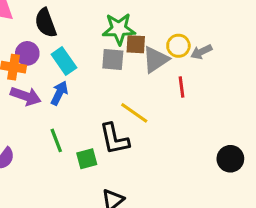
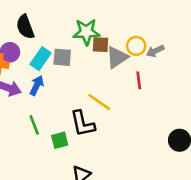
gray square: (113, 59) -> (62, 57), moved
cyan rectangle: (64, 61) -> (41, 59), turned 70

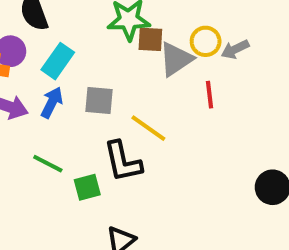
gray square: (62, 57) -> (99, 101), moved
green line: (34, 125) -> (48, 164), turned -42

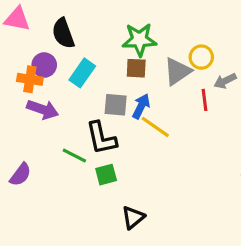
brown square: (150, 39) -> (136, 68), moved
gray arrow: (235, 49) -> (225, 81), moved
blue arrow: (52, 102) -> (141, 106), moved
black L-shape: (123, 162) -> (101, 138), moved

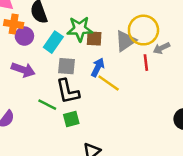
green star: (139, 40) -> (80, 29), moved
yellow circle: (201, 57) -> (143, 30), size x1.6
orange cross: (30, 79) -> (14, 24), moved
gray square: (116, 105) -> (66, 66), moved

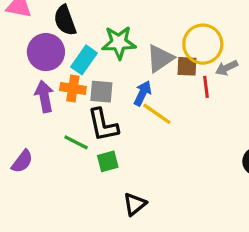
orange cross: (14, 24) -> (73, 88), moved
purple circle: (24, 36) -> (46, 52), size x1.5
brown square: (94, 38) -> (187, 66), moved
gray triangle: (125, 41) -> (160, 58), moved
purple arrow: (23, 70) -> (44, 96), turned -120

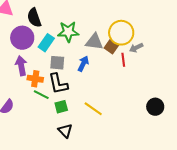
gray triangle: (160, 58) -> (94, 42), turned 42
brown square: (187, 66) -> (111, 47), turned 32
orange cross: (73, 88) -> (35, 79), moved
yellow line: (157, 114) -> (93, 109), moved
black triangle: (135, 204) -> (65, 131), moved, turned -35

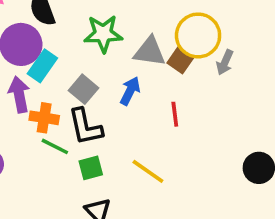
cyan rectangle: (46, 43) -> (42, 66), moved
gray arrow: (136, 48) -> (225, 62), turned -40
red line: (123, 60) -> (175, 114), moved
gray square: (57, 63) -> (84, 89), turned 35

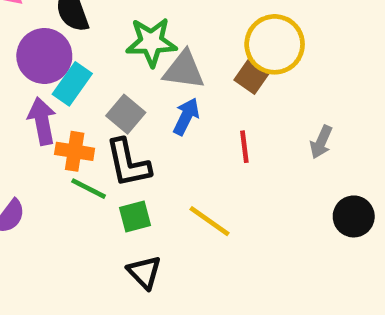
gray triangle: (150, 52) -> (184, 70), moved
gray arrow: (225, 62) -> (321, 142), moved

